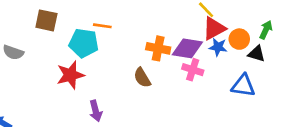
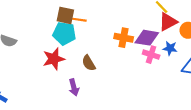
brown square: (46, 20) -> (65, 15), moved
blue star: (218, 47) -> (170, 48), moved
brown semicircle: (142, 78) -> (89, 63), moved

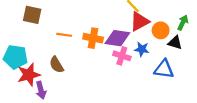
orange line: (79, 20) -> (64, 35), moved
cyan pentagon: (64, 33) -> (15, 57), moved
red star: (54, 59) -> (29, 75), moved

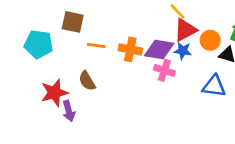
brown square: (32, 15) -> (73, 22), moved
blue star: (142, 49) -> (183, 51), moved
cyan pentagon: (15, 57) -> (39, 44), moved

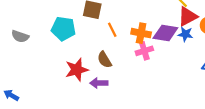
orange line: (96, 46) -> (112, 30), turned 56
pink cross: (164, 70) -> (144, 51), moved, turned -35
purple arrow: (69, 111) -> (99, 83), moved, turned 105

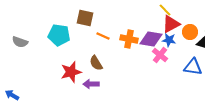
orange line: (112, 30) -> (103, 36), turned -40
pink cross: (144, 51) -> (160, 55), moved, turned -35

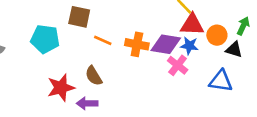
red triangle: (171, 24) -> (192, 25), turned 30

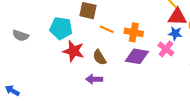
purple diamond: (166, 44) -> (137, 56), moved
red star: (61, 88) -> (73, 51), moved, turned 30

